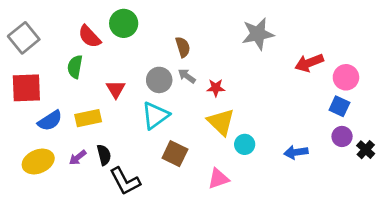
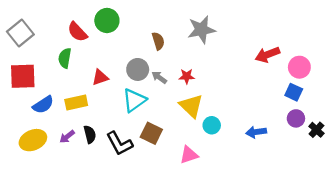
gray star: (258, 34) -> (201, 30), moved
gray arrow: (187, 76) -> (159, 77), moved
red triangle: (116, 89) -> (100, 77), turned 42
black L-shape: (125, 181) -> (119, 143), moved

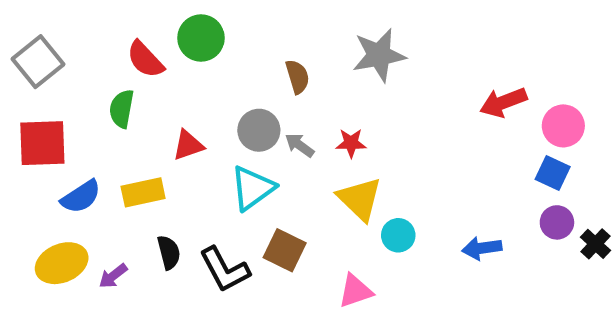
purple arrow: (67, 137) -> (113, 276), moved

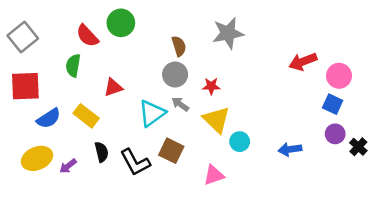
gray circle: (259, 130) -> (175, 74), moved
gray arrow: (300, 145) -> (180, 104), moved
yellow rectangle: (143, 192) -> (86, 116), turned 50

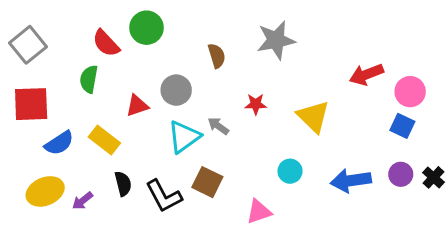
gray circle: (175, 74) -> (176, 90), moved
yellow triangle: (216, 120) -> (313, 117), moved
purple circle: (335, 134) -> (401, 174), moved
blue arrow: (290, 149) -> (351, 181), size x1.4

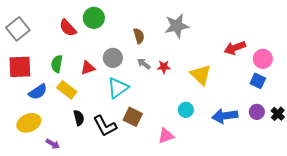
green semicircle: (89, 79) -> (57, 64), moved
gray arrow: (218, 126) -> (144, 64), moved
purple arrow: (83, 201) -> (53, 144), moved, turned -112

